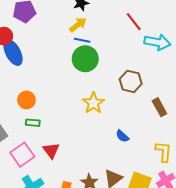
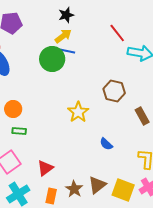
green circle: (85, 59) -> (52, 59), moved
red triangle: (51, 150) -> (45, 168), moved, turned 30

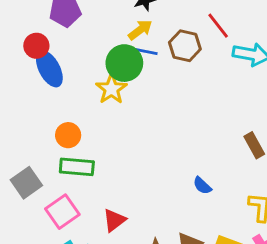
brown hexagon: (114, 91) -> (185, 46), moved
yellow star: (78, 112) -> (111, 89), moved
green rectangle: (19, 131) -> (77, 167), size x1.6

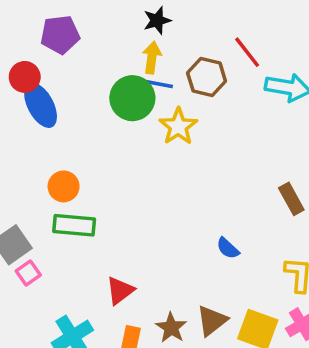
yellow arrow: (140, 30) -> (152, 58), turned -45
yellow star: (111, 89) -> (178, 126), moved
pink square: (62, 212) -> (28, 273), moved, size x0.6

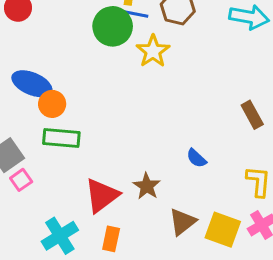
blue ellipse: (41, 105) -> (32, 84), moved, turned -39
red triangle: (120, 291) -> (102, 195), size x1.4
brown star: (171, 328) -> (147, 186), moved

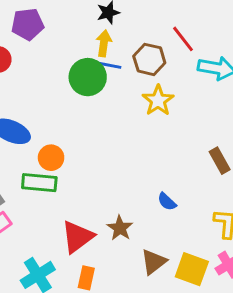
yellow star: (153, 51) -> (158, 100), moved
orange circle: (52, 104) -> (51, 158), moved

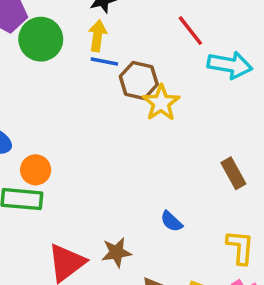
brown hexagon: (149, 59) -> (139, 80), moved
green circle: (88, 77) -> (41, 39), moved
brown star: (120, 228) -> (116, 252), turned 30

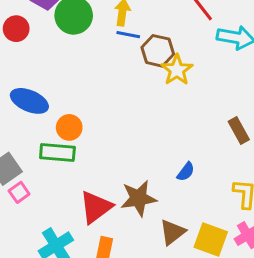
blue semicircle: (171, 221) -> (186, 172), turned -96
brown star: (116, 252) -> (139, 198), size x1.4

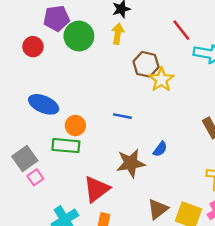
blue line: (128, 35) -> (122, 116), moved
blue semicircle: (186, 172) -> (160, 149), moved
brown star: (139, 198) -> (131, 163), moved

